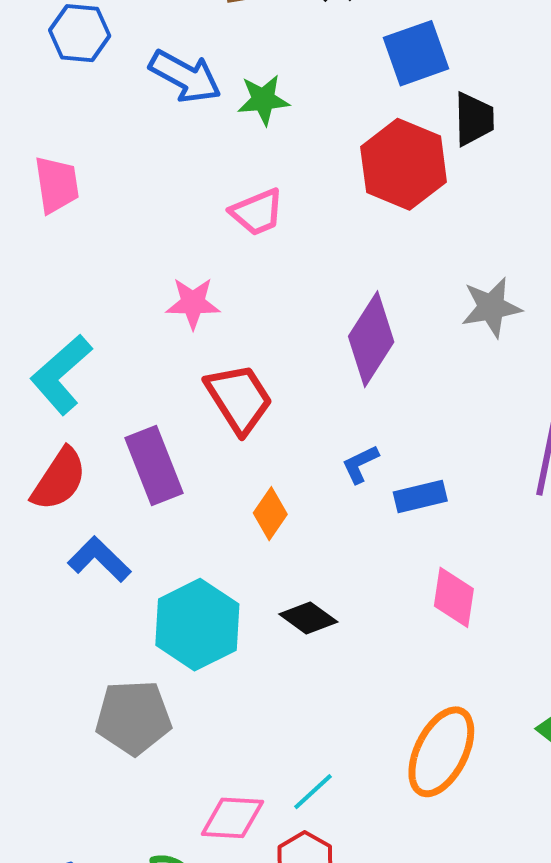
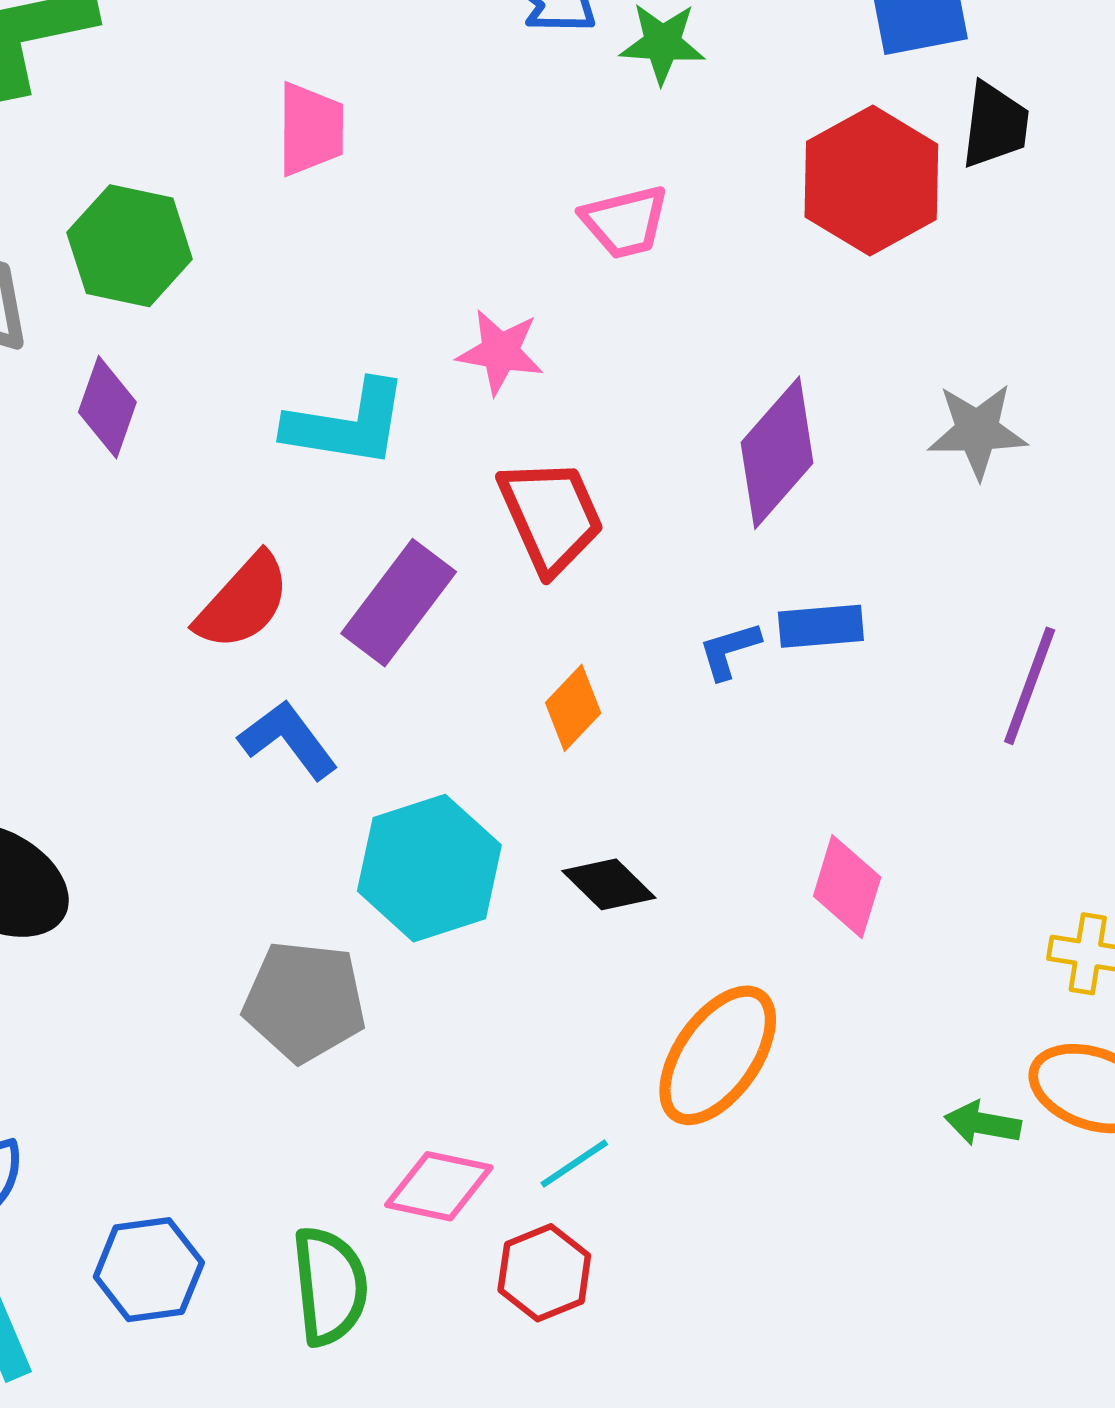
cyan L-shape: (61, 374) -> (347, 424), moved, turned -138
purple rectangle: (154, 465) -> (399, 603), turned 50
blue rectangle: (420, 497) -> (821, 626), moved
orange ellipse: (441, 752) -> (718, 1055), moved

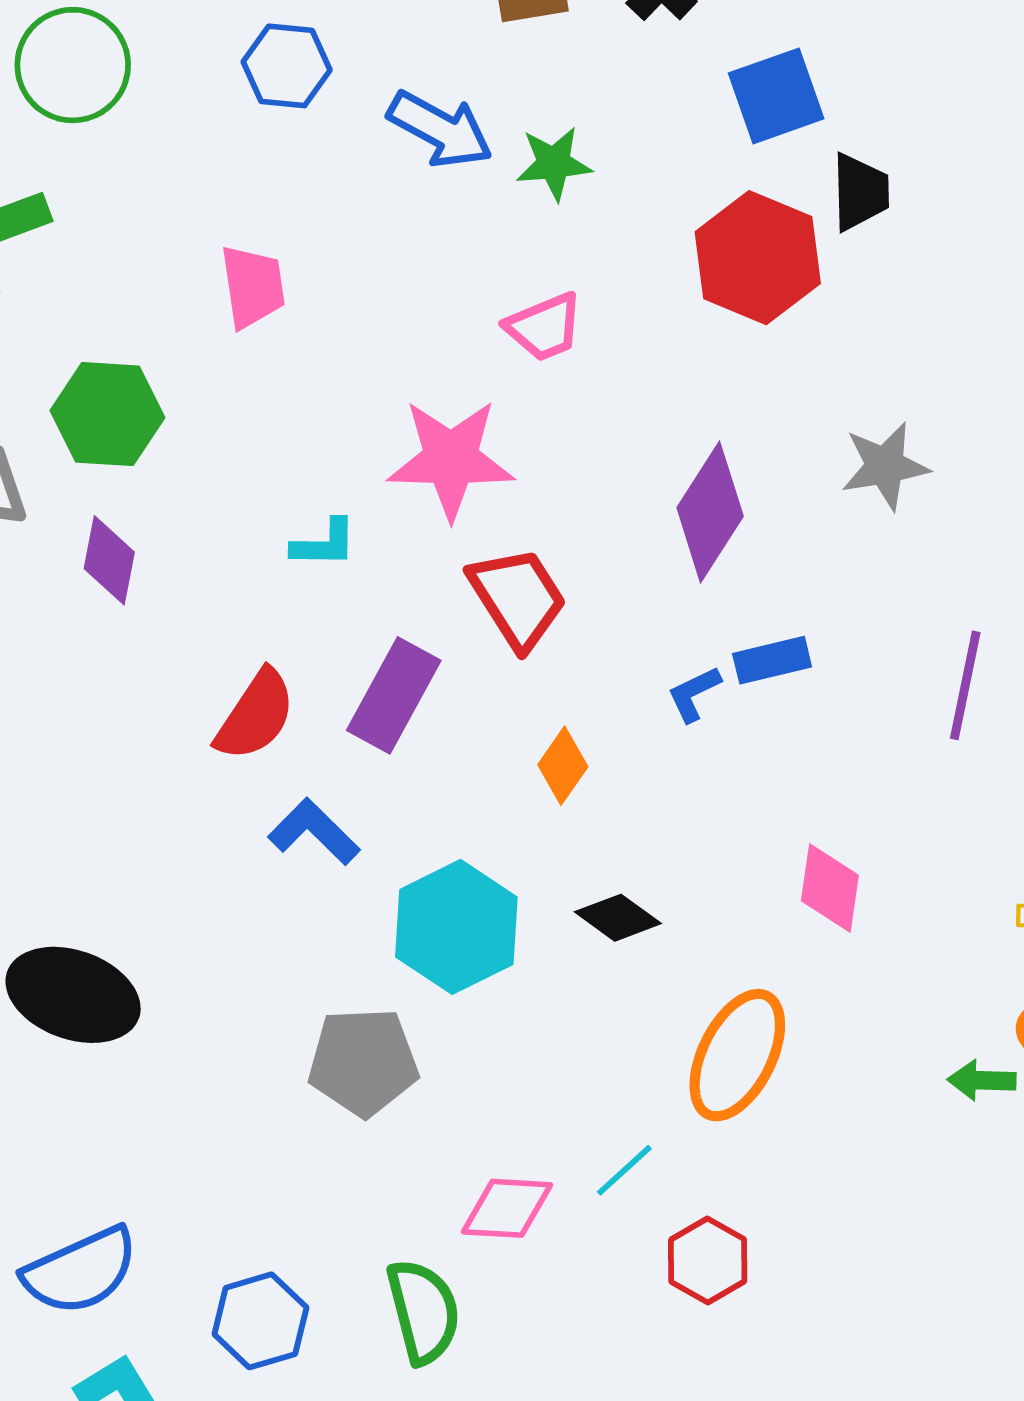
pink star: (500, 352) -> (451, 459), size x1.6
cyan L-shape: (347, 424) -> (324, 544), size x0.6
red hexagon: (544, 1273) -> (708, 1260), moved

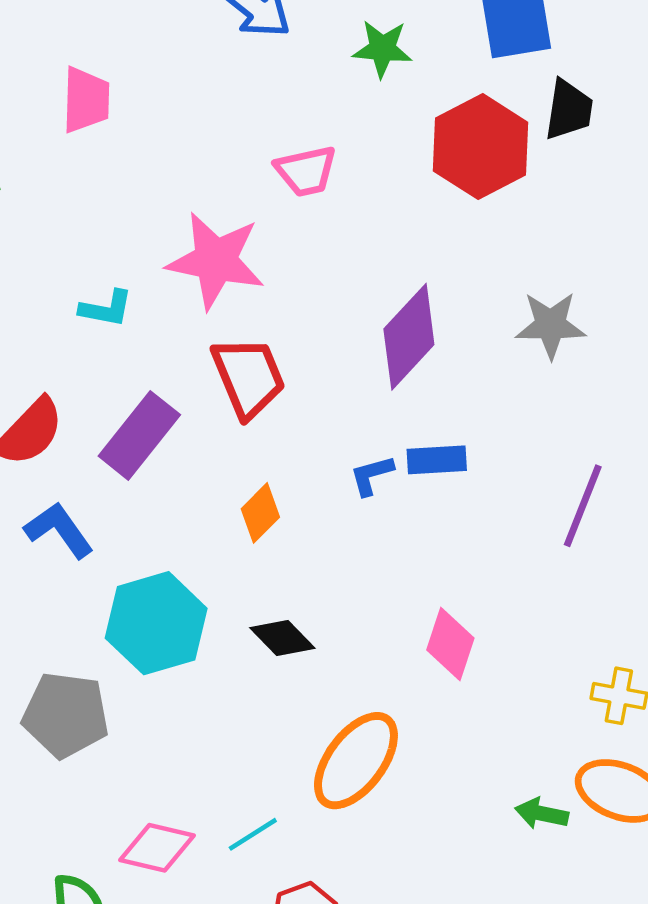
green star: (554, 163) -> (382, 49), moved

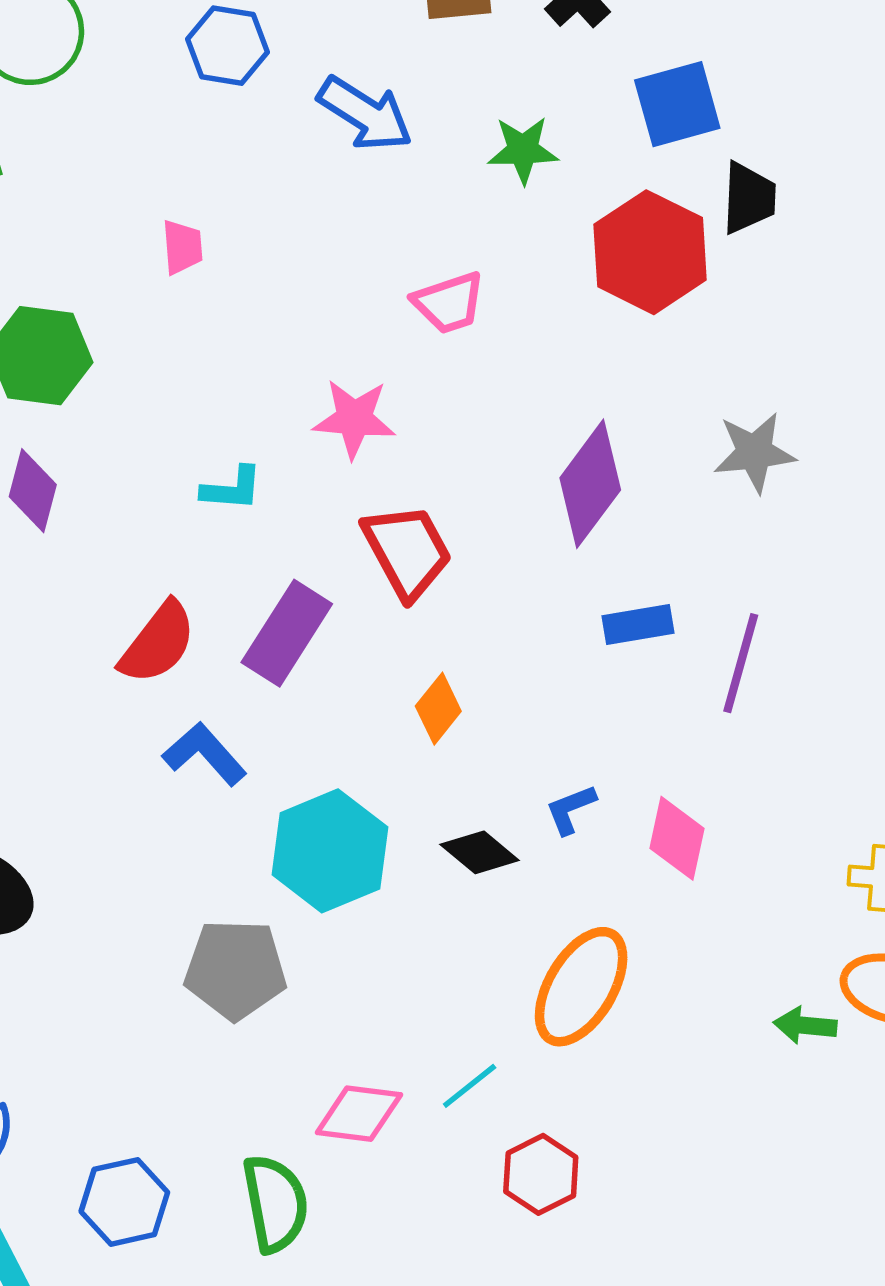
pink trapezoid: (86, 100) -> (182, 247), size x0.7
pink star: (216, 260) -> (354, 419), size x0.7
blue L-shape: (372, 475) -> (571, 809), moved
purple line: (583, 506) -> (741, 663), moved

